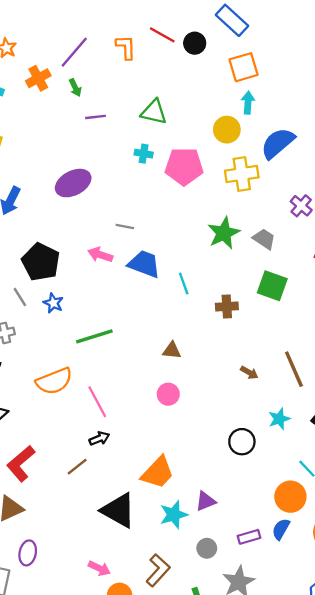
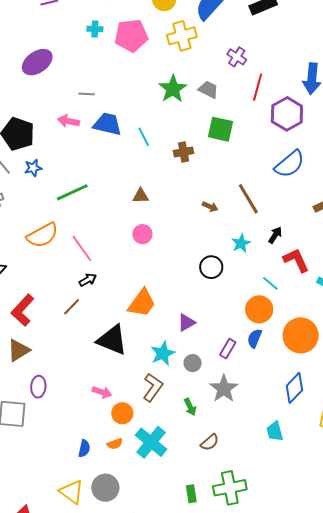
blue star: (53, 303) -> (33, 168), turned -30
cyan star: (174, 515) -> (163, 353), moved
purple rectangle: (249, 537) -> (228, 349), turned -36

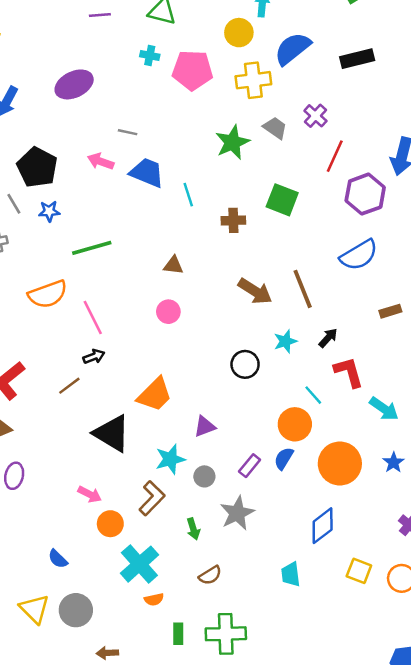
gray trapezoid: (208, 90) -> (275, 128), moved
brown arrow: (210, 207) -> (255, 291), size x1.8
orange semicircle: (115, 444) -> (154, 599), moved
blue semicircle: (84, 448) -> (58, 559), turned 114

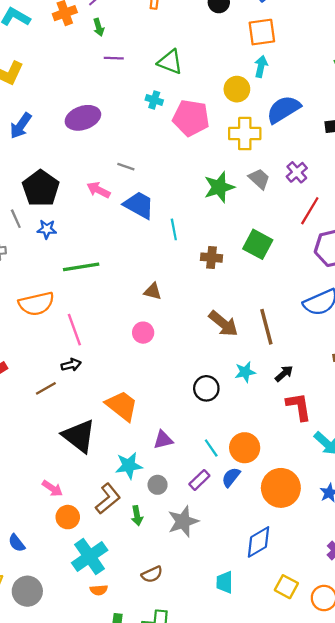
orange trapezoid: (155, 395) -> (122, 406), turned -104
cyan line: (313, 395) -> (211, 448), moved
green arrow: (193, 529) -> (137, 516), moved

